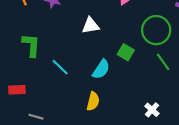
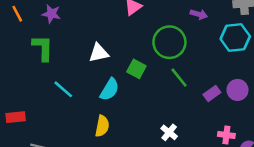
white triangle: (90, 26) -> (99, 53), moved
green L-shape: (31, 45) -> (43, 48), moved

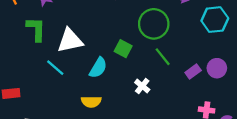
white triangle: (99, 53) -> (70, 41), moved, size x1.4
yellow semicircle: (102, 126) -> (91, 102), turned 78
white cross: (169, 132) -> (142, 86), moved

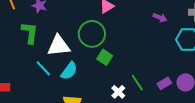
green circle: (154, 24) -> (92, 34), moved
green line: (163, 57) -> (137, 83), moved
cyan semicircle: (98, 68) -> (69, 71), moved

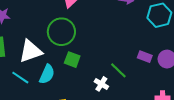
green square: (105, 57) -> (72, 60), moved
purple rectangle: (164, 83) -> (145, 57), moved, turned 64

